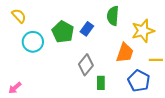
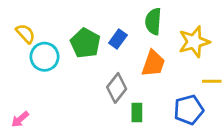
yellow semicircle: (19, 16) -> (25, 34), moved
orange trapezoid: (125, 53) -> (153, 64), moved
blue pentagon: (139, 81) -> (189, 110), turned 30

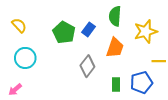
cyan circle: (45, 57) -> (25, 58), moved
green rectangle: (137, 112) -> (116, 84), moved

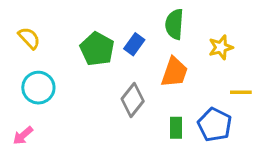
yellow star: (146, 31) -> (221, 47), size x0.7
blue pentagon: (141, 82) -> (215, 125), turned -30

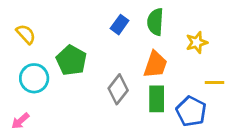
blue rectangle: (134, 44) -> (120, 25), moved
green pentagon: (97, 49) -> (71, 60), moved
green rectangle: (176, 128) -> (157, 99), moved, size x1.4

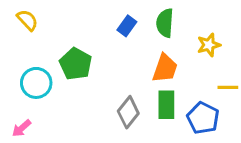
yellow semicircle: (26, 34) -> (27, 20), moved
gray diamond: (118, 89) -> (128, 112), moved

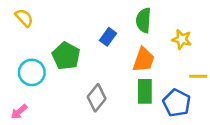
blue rectangle: (127, 26) -> (108, 37), moved
yellow star: (209, 45) -> (182, 39), turned 30
gray diamond: (128, 112) -> (97, 98), moved

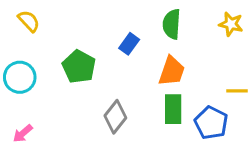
yellow star: (182, 39) -> (231, 24), moved
cyan circle: (32, 72) -> (20, 77), moved

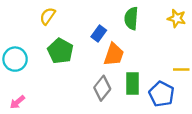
yellow semicircle: (29, 21) -> (48, 16), moved, turned -102
orange trapezoid: (172, 71) -> (114, 54), moved
gray diamond: (115, 117) -> (102, 88), moved

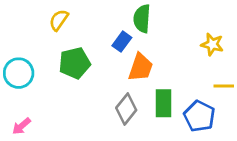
green semicircle: (131, 18) -> (142, 19), moved
yellow star: (177, 18) -> (212, 44), moved
green pentagon: (60, 51) -> (75, 63), turned 30

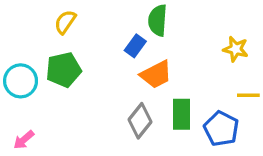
green pentagon: (75, 63) -> (64, 70), moved
orange trapezoid: (141, 67) -> (156, 75), turned 44

